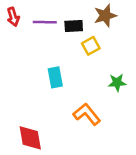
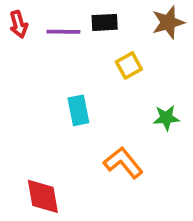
brown star: (105, 16) -> (168, 22), moved
black rectangle: (74, 26) -> (105, 22), moved

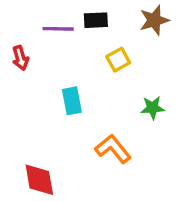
red arrow: (19, 24) -> (20, 58), moved

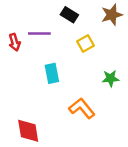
black rectangle: (96, 20) -> (69, 15), turned 35
purple line: (58, 29) -> (39, 33), moved

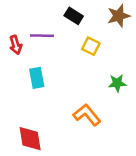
yellow square: (86, 43) -> (91, 46), turned -35
cyan rectangle: (52, 73) -> (37, 78), moved

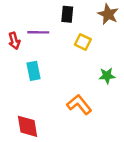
black rectangle: (74, 16) -> (67, 14), turned 63
brown star: (119, 16) -> (108, 14), turned -30

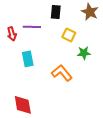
green star: (107, 76) -> (84, 53), moved
orange L-shape: (79, 105) -> (62, 73), moved

